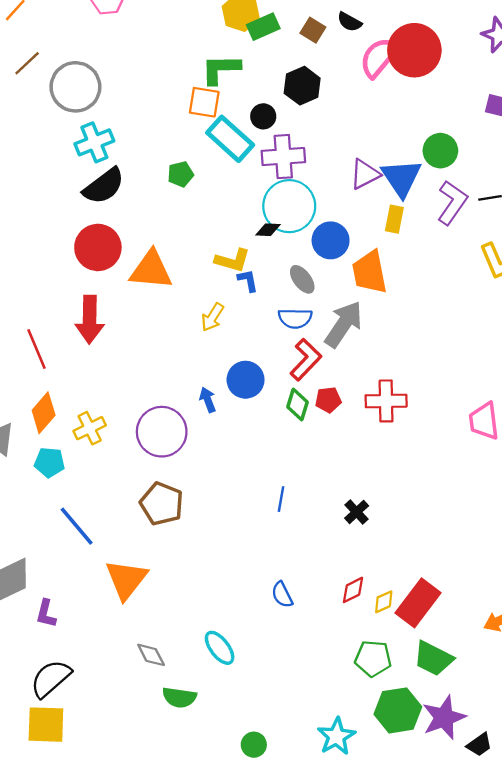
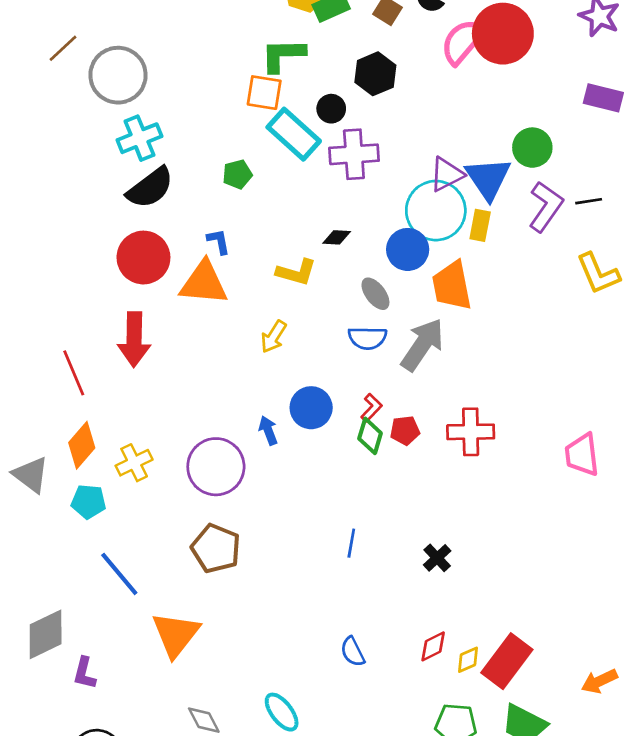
cyan circle: (289, 206) -> (436, 211), moved
blue L-shape: (248, 281) -> (219, 241), moved
red L-shape: (306, 360) -> (371, 408), moved, size x0.6

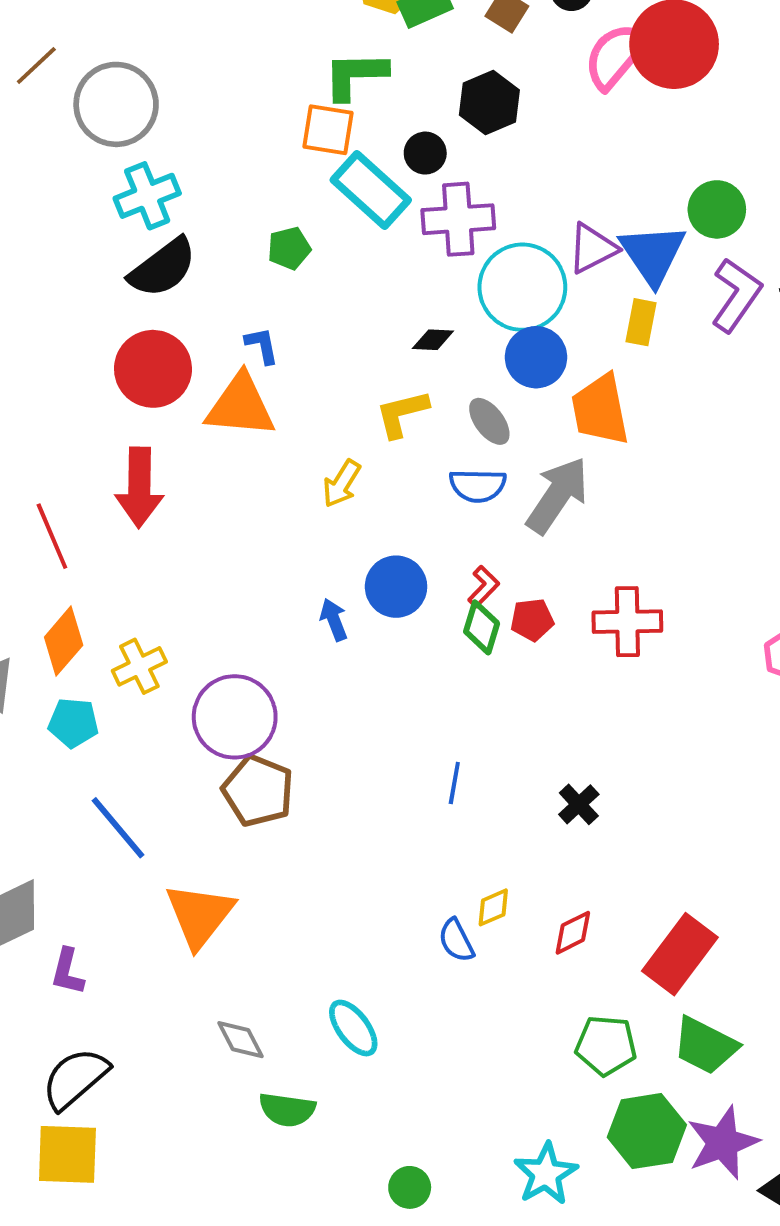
cyan circle: (436, 211) -> (522, 287), moved
yellow L-shape: (296, 272) -> (402, 414), moved, turned 150
purple circle: (216, 467) -> (235, 717), moved
yellow diamond: (468, 660) -> (493, 907), moved

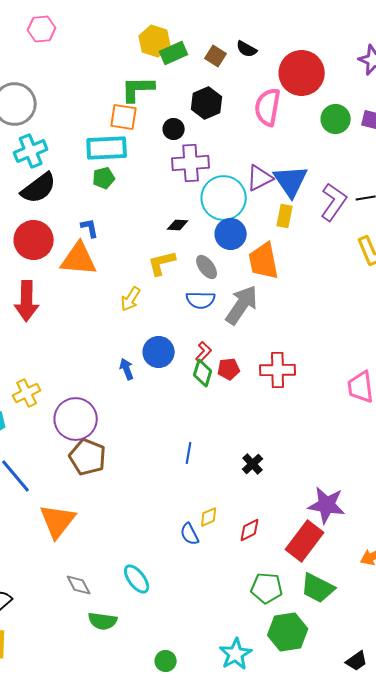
pink semicircle: (616, 56) -> (268, 107), moved, turned -30
cyan rectangle: (371, 190) -> (107, 148), moved, turned -45
green circle: (717, 209) -> (336, 119), moved
purple star: (723, 1143) -> (327, 505), moved, turned 30

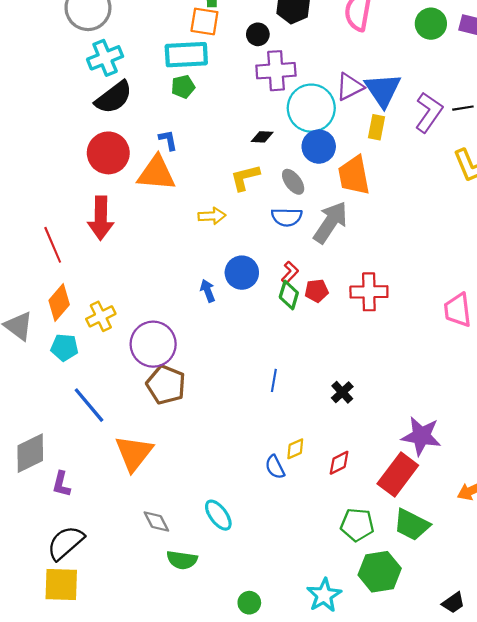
yellow arrow: (131, 299) -> (212, 216), turned -125

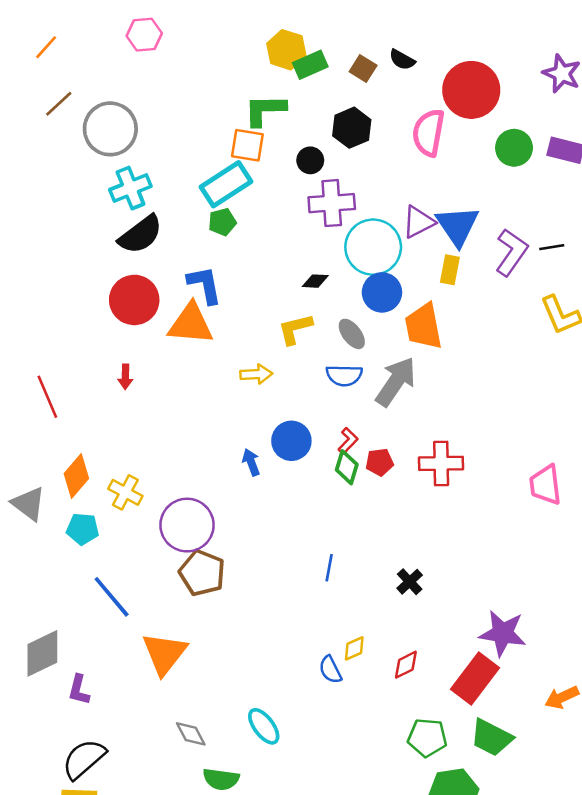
cyan rectangle: (186, 55) -> (226, 184), turned -30
blue L-shape: (168, 140) -> (205, 285), size x1.6
red arrow: (101, 218) -> (125, 377), size x0.5
red line: (53, 245) -> (47, 397), moved
yellow cross: (101, 316) -> (125, 492), turned -36

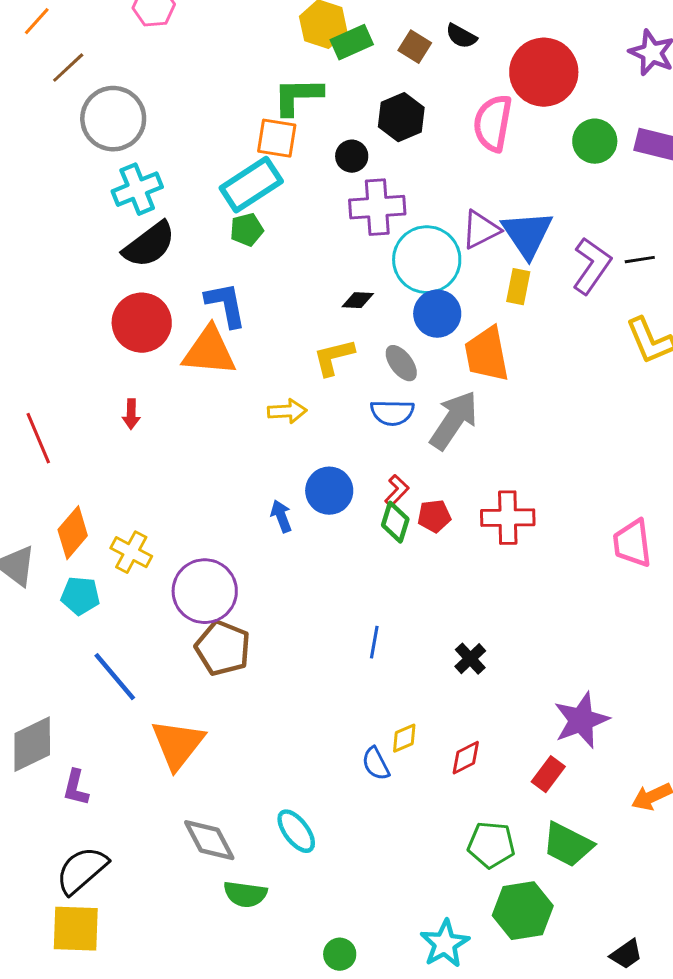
brown line: (59, 104) -> (68, 68), moved
purple star: (503, 633) -> (581, 720), turned -30
red rectangle: (475, 679) -> (548, 774), size x0.6
gray diamond: (191, 734) -> (209, 840), size x1.4

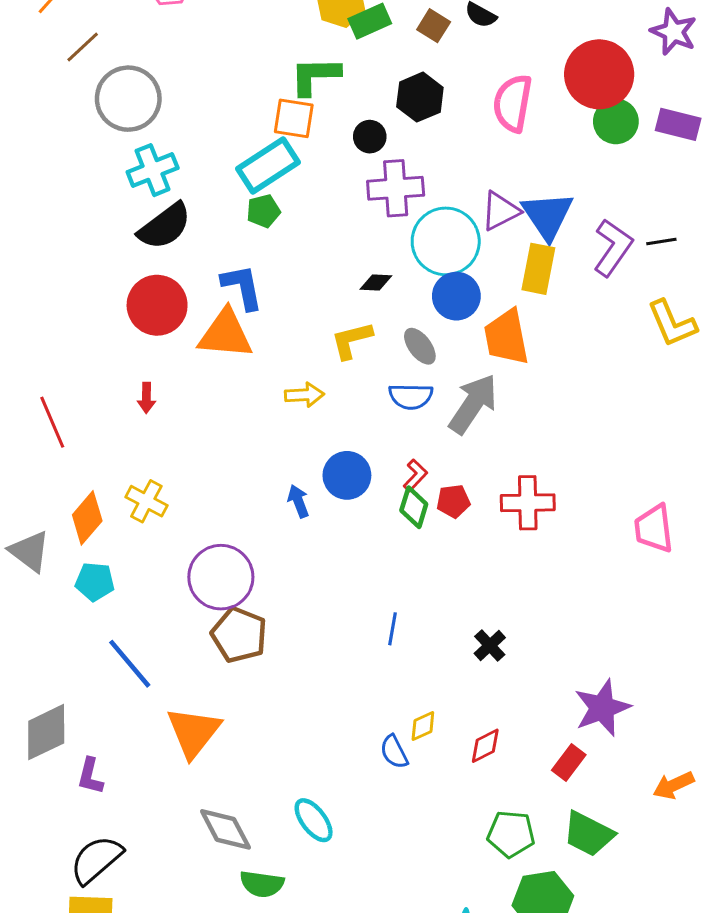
red circle: (544, 72) -> (599, 74), moved
yellow rectangle: (518, 287) -> (538, 269), size x1.4
yellow cross: (131, 552) -> (146, 501), moved

